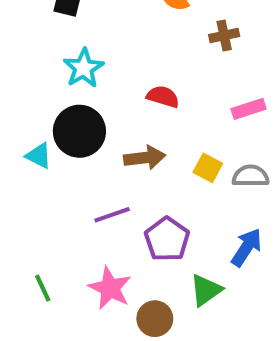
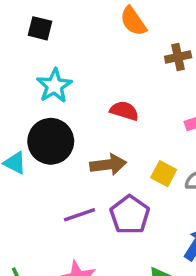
purple pentagon: (167, 239) -> (130, 215), moved

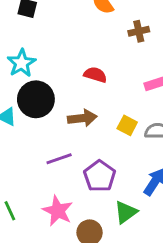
cyan star: (54, 86) -> (21, 63), moved
purple pentagon: (130, 215) -> (100, 176), moved

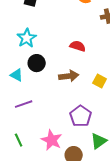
black circle: (36, 99) -> (37, 63), size x0.7
purple line: (59, 159) -> (24, 104), moved

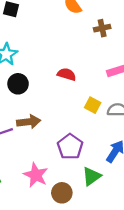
red semicircle: (78, 46) -> (67, 74), moved
brown arrow: (69, 76) -> (29, 122), moved

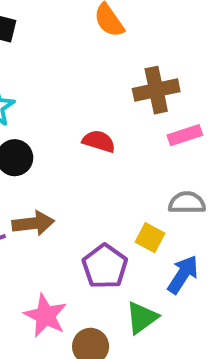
brown cross: (102, 28) -> (156, 90), moved, size x1.5
yellow square: (93, 105) -> (150, 238), moved

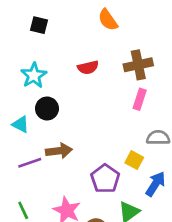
pink rectangle: (185, 135) -> (140, 99), moved, turned -54
red semicircle: (99, 141) -> (88, 67), moved, turned 150

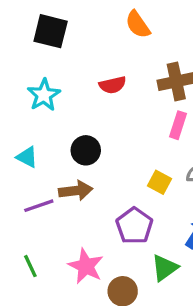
black square: (39, 25) -> (51, 31), size x1.5
black circle: (47, 108) -> (86, 150), moved
yellow square: (134, 160) -> (160, 182), moved

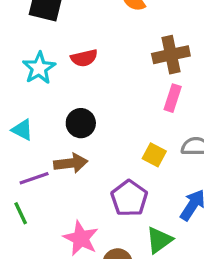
red semicircle: (113, 85) -> (84, 58), moved
green line: (30, 266) -> (21, 213), moved

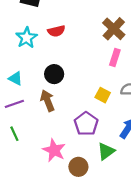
brown cross: (171, 55) -> (114, 29), turned -35
brown arrow: (71, 163) -> (47, 101), turned -105
purple line: (34, 178) -> (14, 104), moved

